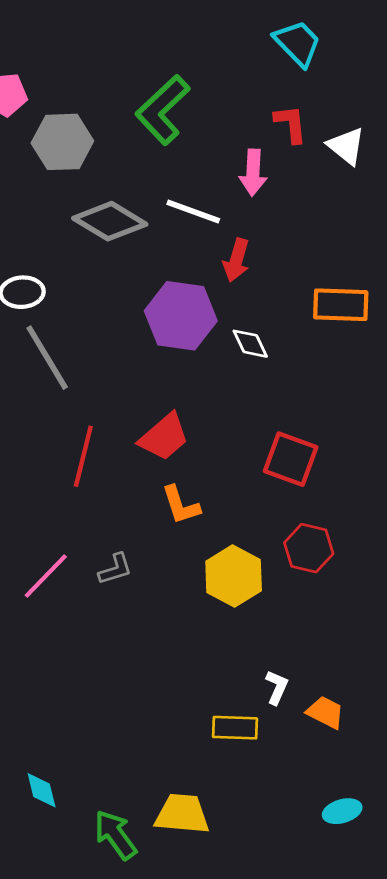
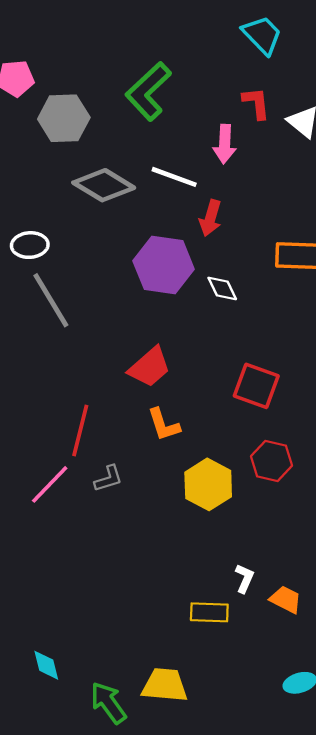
red line: (83, 456) -> (80, 430), moved

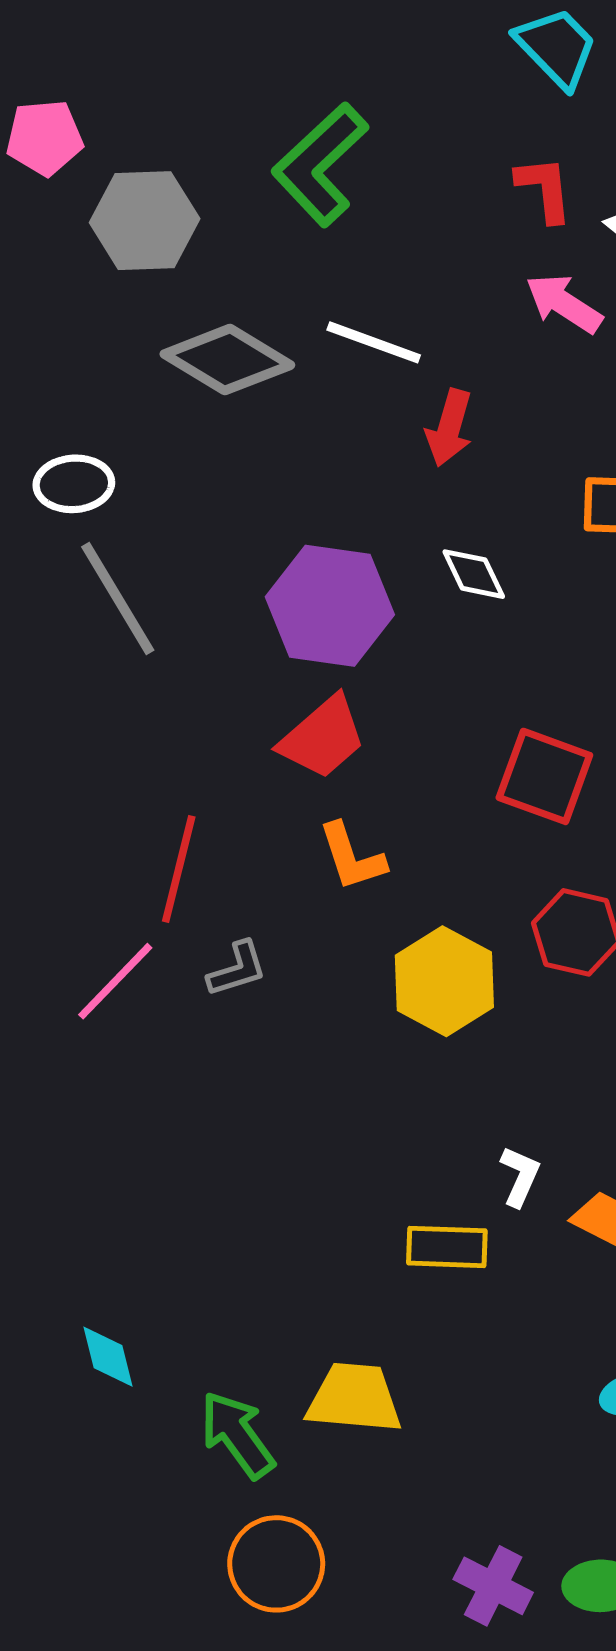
pink arrow: (225, 144) -> (564, 303), moved, turned 120
purple hexagon: (164, 265) -> (330, 606), moved

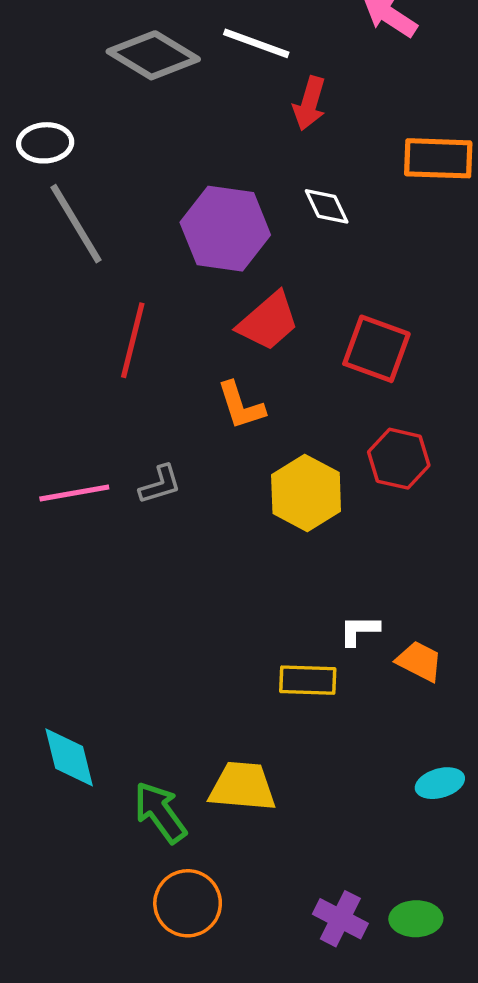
red trapezoid: (323, 737) -> (268, 321), moved
red line: (179, 869) -> (133, 340), moved
pink line: (115, 981) -> (74, 493), turned 36
white L-shape: (520, 1176) -> (359, 630), turned -114
cyan diamond: (108, 1357) -> (69, 757), size x1.4

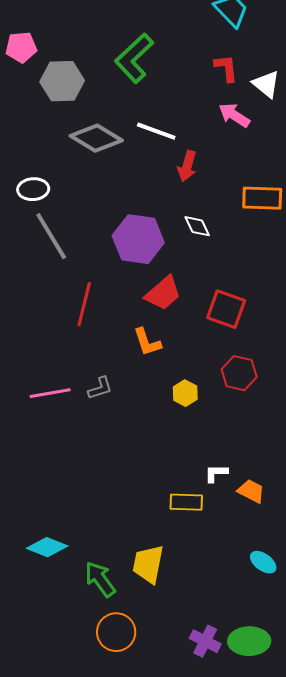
yellow hexagon: (306, 493) -> (185, 393), size x0.6
cyan diamond: (69, 757) -> (47, 547), turned -54
cyan ellipse: (440, 783) -> (263, 562), turned 52
yellow trapezoid: (243, 787) -> (148, 564), turned -84
green ellipse: (416, 919) -> (249, 641), size x1.4

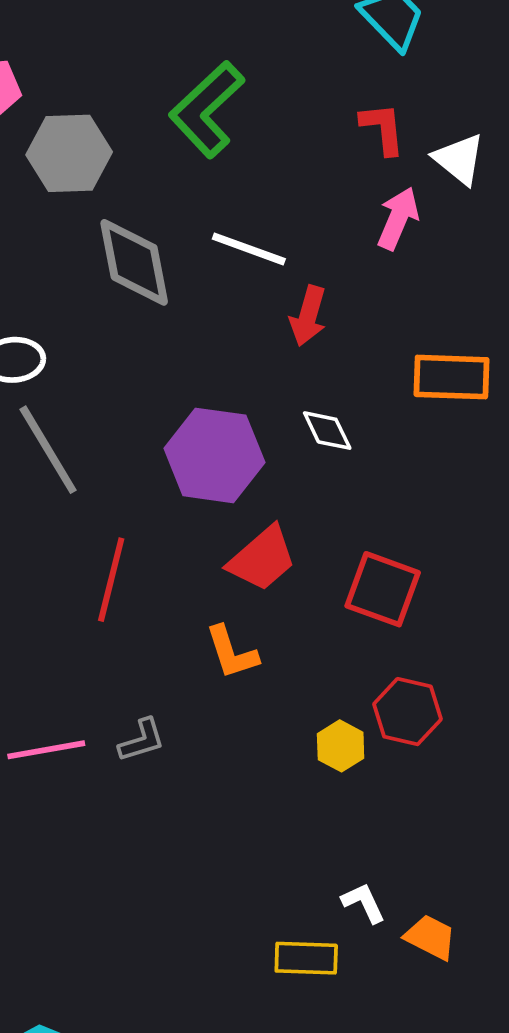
pink arrow: (234, 115) -> (398, 218), turned 80
gray diamond: (96, 138) -> (134, 262), turned 48
yellow hexagon: (185, 393) -> (341, 746), moved
white L-shape: (216, 473) -> (364, 903), turned 65

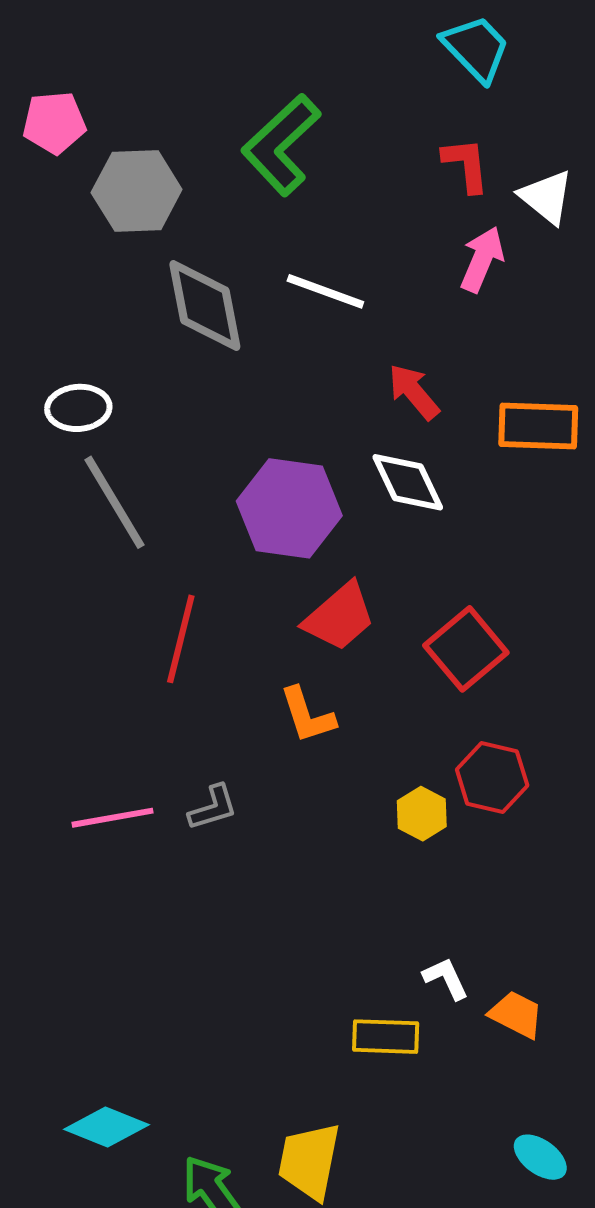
red arrow: (308, 316) -> (414, 392), moved, turned 124
white diamond: (327, 431) -> (408, 482), size x1.4
red square: (383, 589) -> (466, 649), turned 30

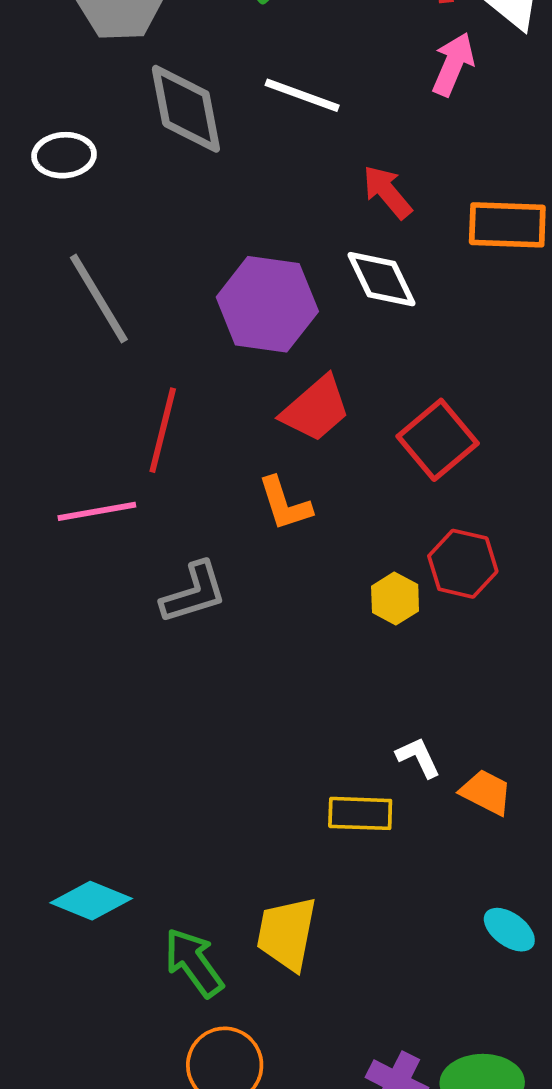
white ellipse: (78, 408) -> (64, 155), moved
gray L-shape: (213, 808) -> (194, 593), size x1.4
pink line: (112, 818) -> (97, 511), moved

